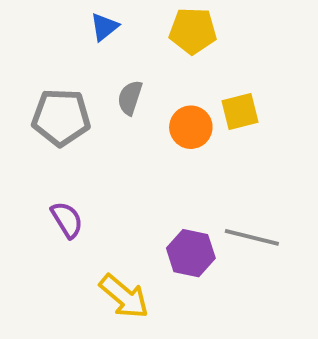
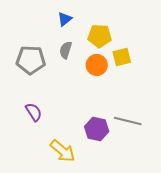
blue triangle: (104, 27) -> (65, 19), moved
yellow pentagon: (193, 31) -> (100, 36), moved

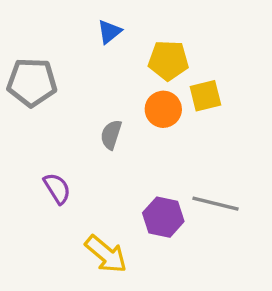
gray semicircle: (66, 50) -> (111, 135), moved
gray pentagon: (31, 60) -> (32, 82), moved

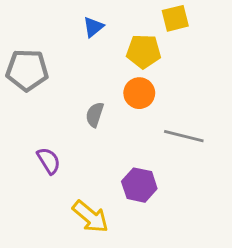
yellow square: (205, 96) -> (175, 18), moved
gray line: (216, 204) -> (184, 136), moved

